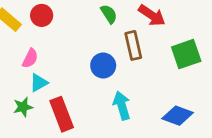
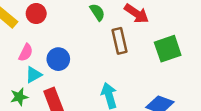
blue circle: (103, 66) -> (58, 59), moved

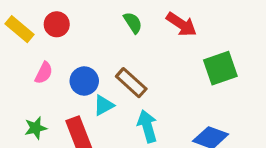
brown rectangle: (119, 41) -> (131, 83), moved, turned -35
cyan triangle: (34, 75) -> (104, 105), moved

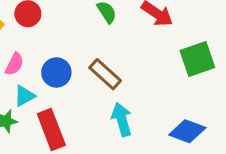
cyan triangle: (104, 105) -> (24, 96), moved

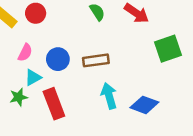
brown rectangle: (105, 74) -> (96, 60), turned -50
blue diamond: (187, 131) -> (144, 105), moved

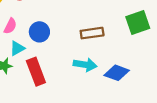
brown rectangle: (96, 60) -> (92, 33), moved
cyan arrow: (109, 96) -> (85, 65), turned 115

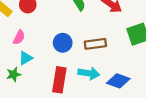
blue circle: (39, 32) -> (63, 43), moved
red rectangle: (36, 72) -> (59, 80), moved, turned 30

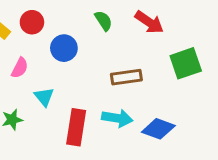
blue circle: (63, 43) -> (64, 48), moved
cyan triangle: (26, 58) -> (44, 97), moved, turned -40

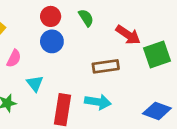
red circle: (32, 22) -> (51, 16), moved
red arrow: (149, 22) -> (128, 35), moved
blue diamond: (158, 129) -> (157, 111), moved

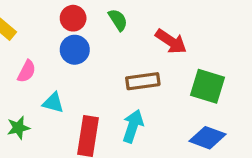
green square: (157, 55) -> (208, 86), moved, turned 36
cyan triangle: (35, 83) -> (53, 103), turned -36
cyan arrow: (98, 102) -> (133, 126), turned -80

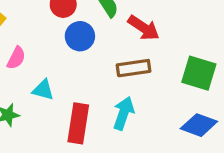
red arrow: (171, 41) -> (144, 28), moved
blue circle: (75, 50) -> (80, 36), moved

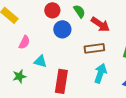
cyan arrow: (124, 113) -> (100, 73), moved

